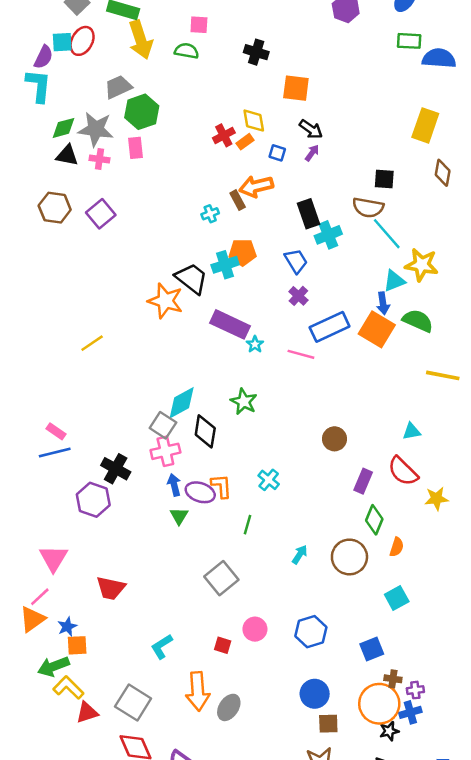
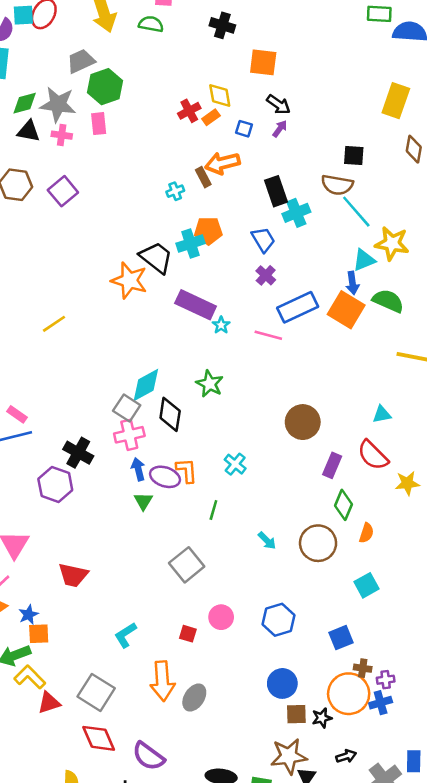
brown circle: (335, 439) -> (303, 422), size x1.4
cyan arrow: (300, 554) -> (267, 541), turned 102
black star: (389, 731) -> (322, 718), moved

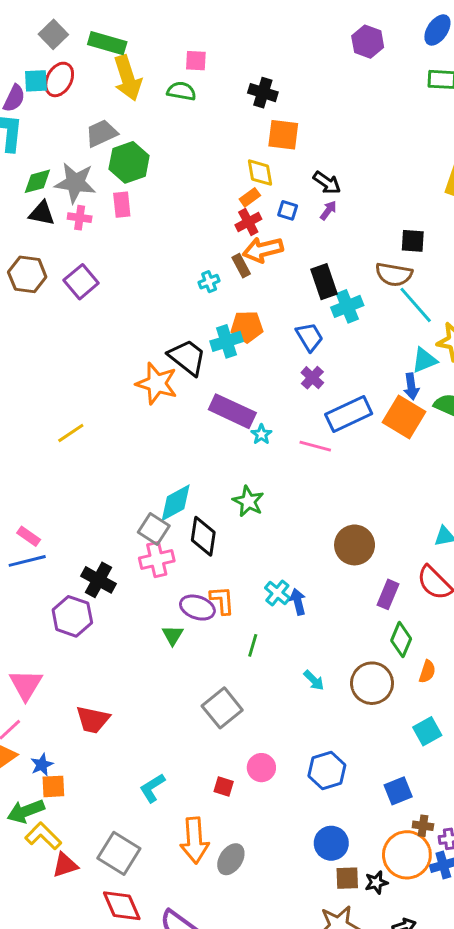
orange square: (263, 62) -> (283, 135), moved
red cross: (189, 111) -> (248, 222), moved
blue arrow: (138, 469) -> (298, 602), moved

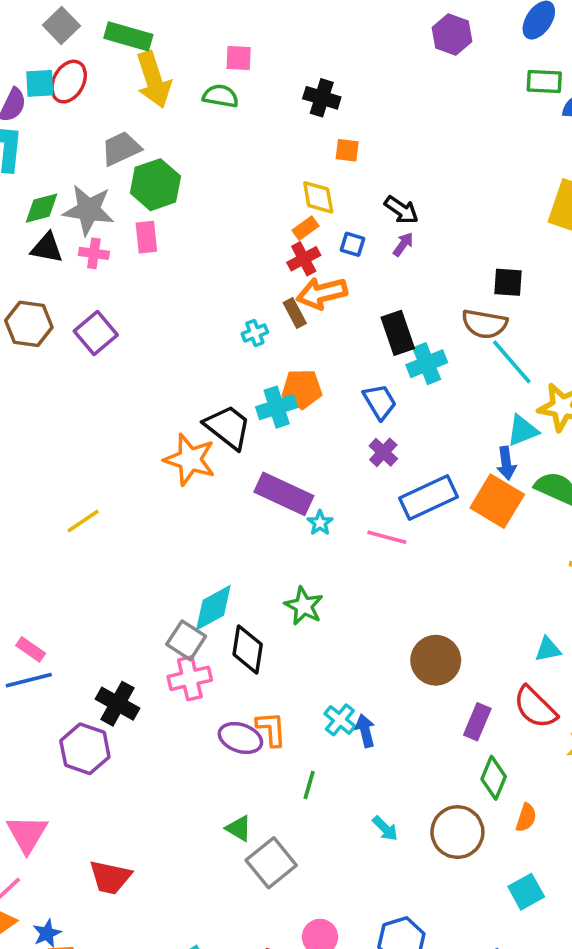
orange square: (283, 135) -> (347, 150), size x0.6
green triangle: (173, 635) -> (239, 828), moved, turned -30

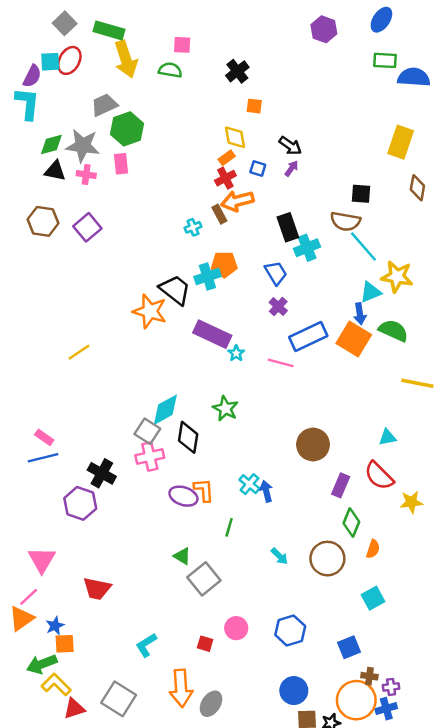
black cross: (322, 98) -> (237, 71), turned 35

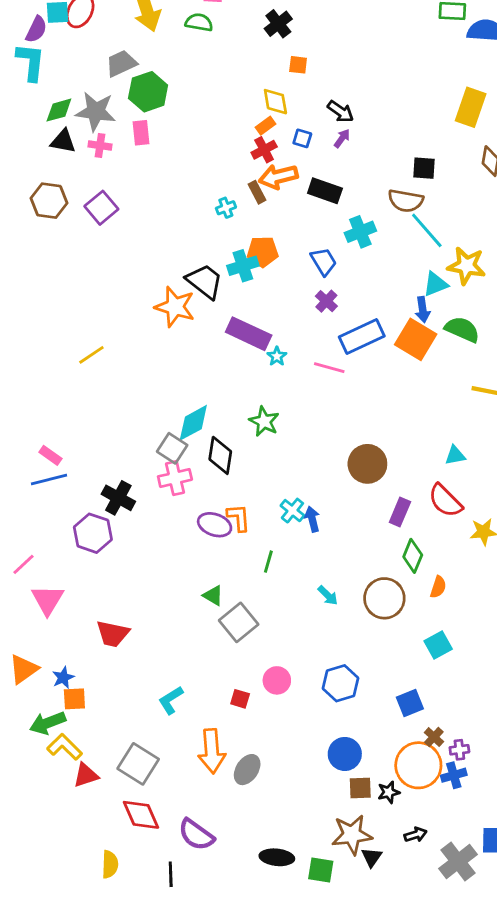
black rectangle: (288, 227) -> (325, 191), moved, turned -52
pink line: (29, 597) -> (24, 564), moved
brown cross: (369, 676) -> (434, 737), turned 35

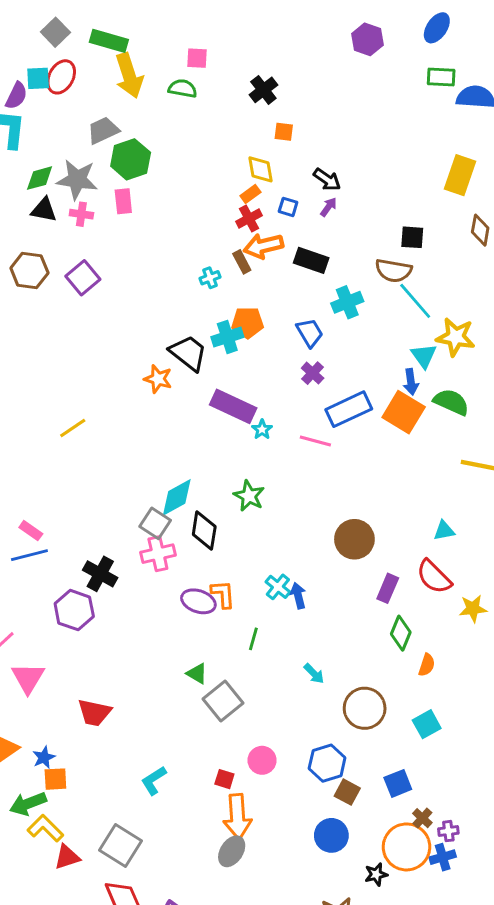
cyan triangle: (435, 284) -> (424, 356), turned -44
orange star: (175, 307) -> (158, 379), size x0.7
brown circle: (384, 598) -> (365, 708), moved
orange arrow: (212, 751) -> (237, 817), moved
brown square: (360, 788) -> (347, 792), moved, turned 30

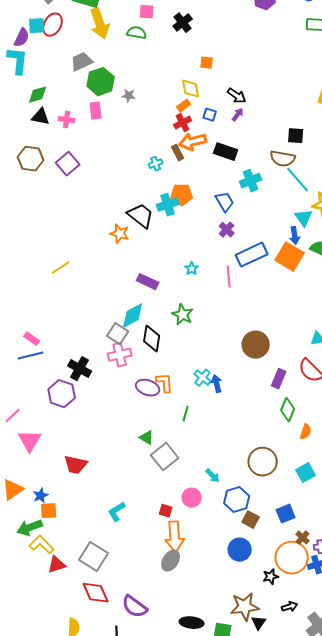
black cross: (263, 90) -> (183, 23), moved
gray star: (77, 180) -> (129, 96), moved, size x0.5
purple rectangle: (233, 406) -> (148, 282), moved, size x0.7
pink line: (315, 441) -> (229, 277), turned 70
cyan arrow: (314, 674) -> (213, 476), moved

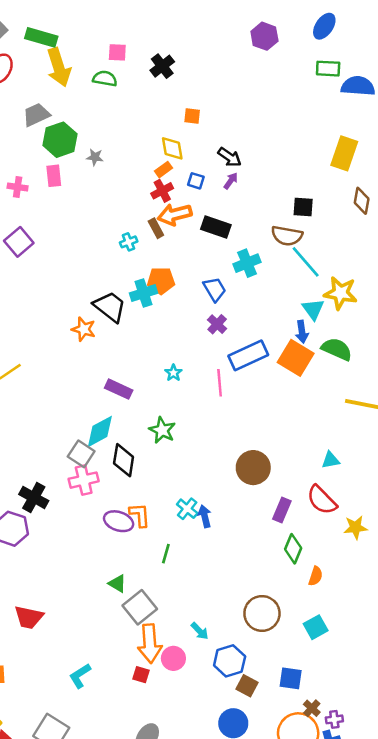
blue square: (286, 514) -> (291, 678), turned 30
orange arrow: (175, 537) -> (150, 643), moved

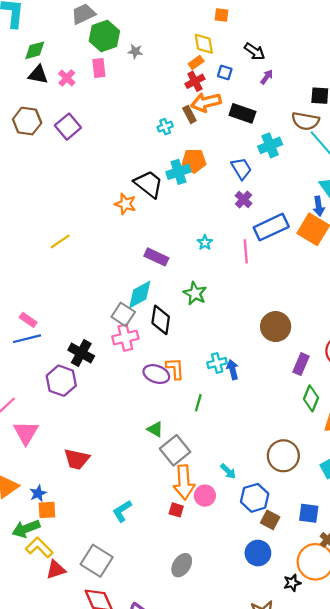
purple arrow: (231, 181) -> (267, 77), moved
pink cross: (18, 187) -> (67, 78), turned 35
cyan cross: (187, 509) -> (217, 363), turned 36

